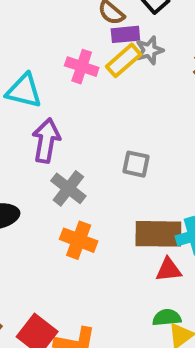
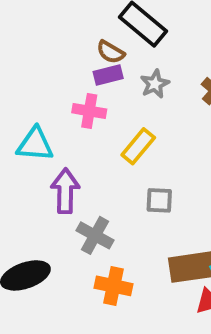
purple rectangle: (125, 34) -> (108, 75), moved
yellow rectangle: (124, 60) -> (138, 146), moved

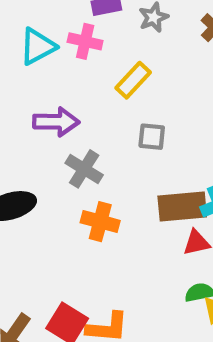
cyan triangle: (35, 144) -> (38, 46), moved, turned -36
purple arrow: (65, 191) -> (56, 122), turned 87

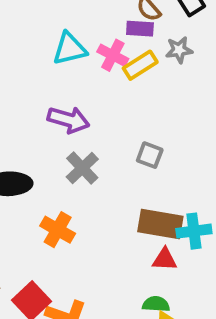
yellow rectangle: (133, 80) -> (140, 65), moved
orange cross: (100, 222) -> (58, 230), moved

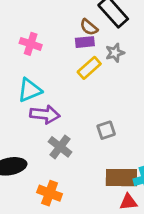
cyan triangle: (70, 49) -> (30, 90), moved
pink cross: (113, 55) -> (31, 44), moved
gray square: (150, 155) -> (106, 130), turned -30

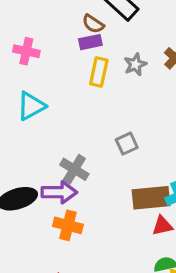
gray star: (115, 53) -> (135, 64), moved
yellow rectangle: (89, 68) -> (99, 72), turned -30
purple arrow: (45, 114) -> (59, 192), moved

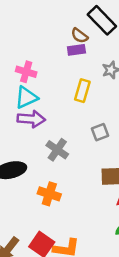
pink cross: (26, 51) -> (26, 72), moved
yellow rectangle: (99, 72) -> (82, 91), moved
purple arrow: (59, 192) -> (31, 119), moved

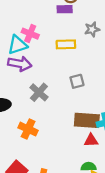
pink cross: (26, 72) -> (30, 34), moved
yellow rectangle: (82, 91) -> (66, 44), turned 66

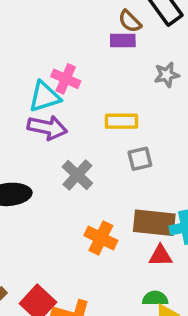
yellow rectangle: (66, 44) -> (121, 121), moved
orange cross: (28, 129) -> (101, 238), moved

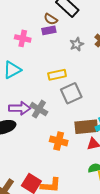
pink cross: (66, 79) -> (23, 38), moved
purple arrow: (47, 128) -> (20, 108), moved
gray square: (140, 159) -> (71, 93), size x1.5

